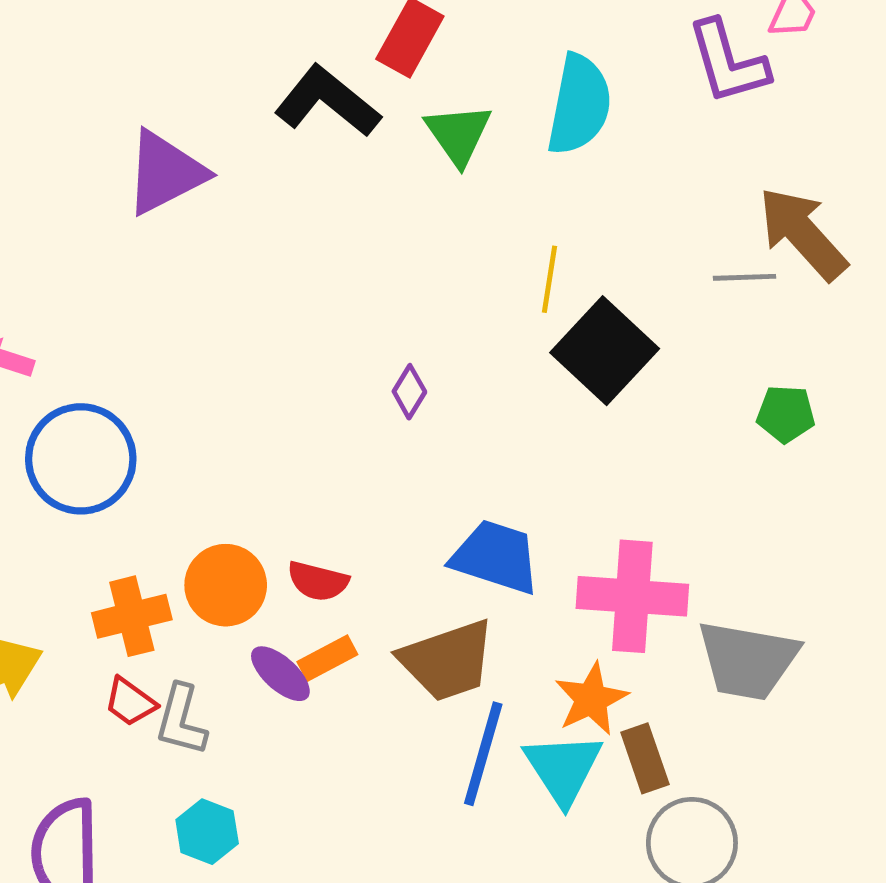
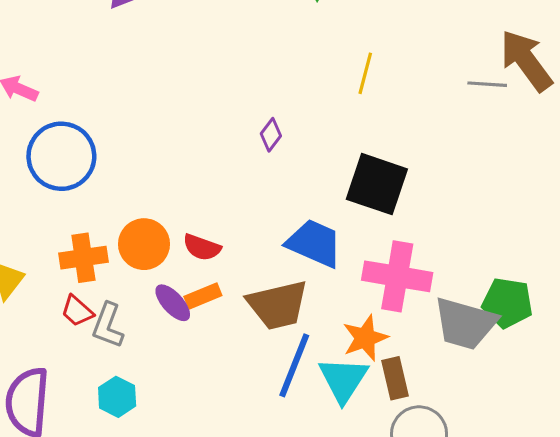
black square: (605, 351) -> (377, 184), moved, turned -30
green pentagon: (786, 414) -> (507, 303), moved, size x1.4

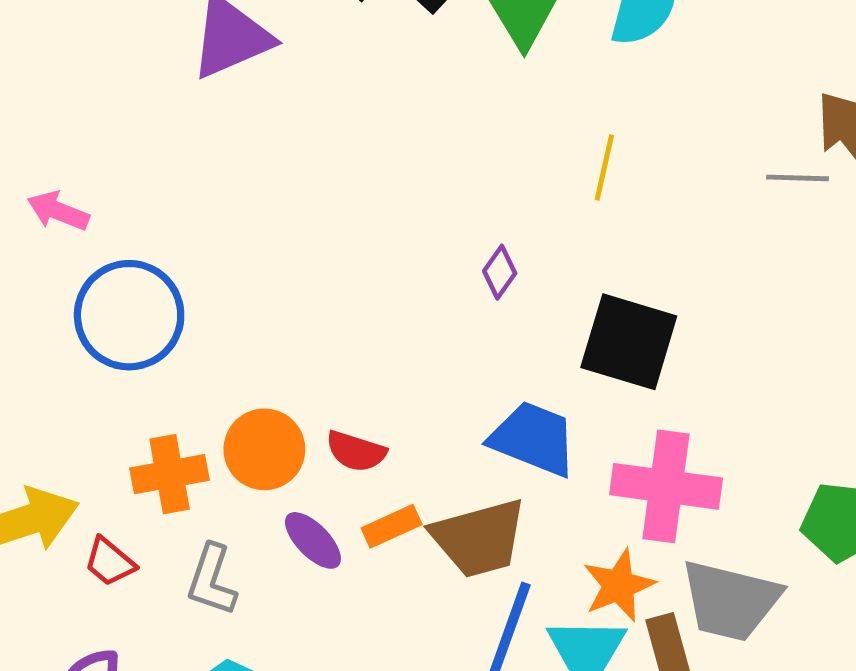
purple diamond: (271, 135) -> (500, 272), moved
orange rectangle: (203, 296) -> (392, 526), moved
red trapezoid: (77, 311) -> (110, 562), moved
gray trapezoid: (465, 324) -> (730, 601), moved

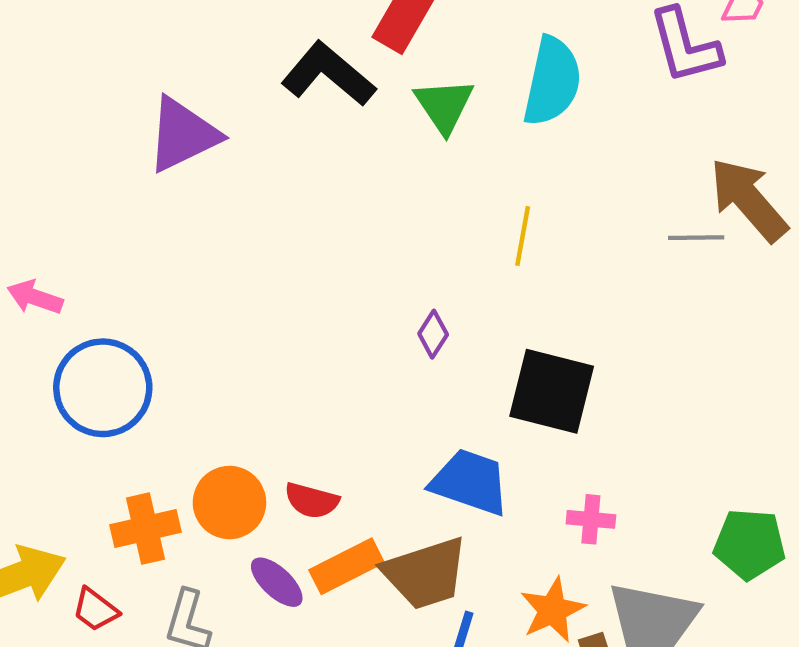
pink cross: (666, 486) -> (591, 519), size x0.5
orange rectangle: (392, 526) -> (347, 566), size x1.4

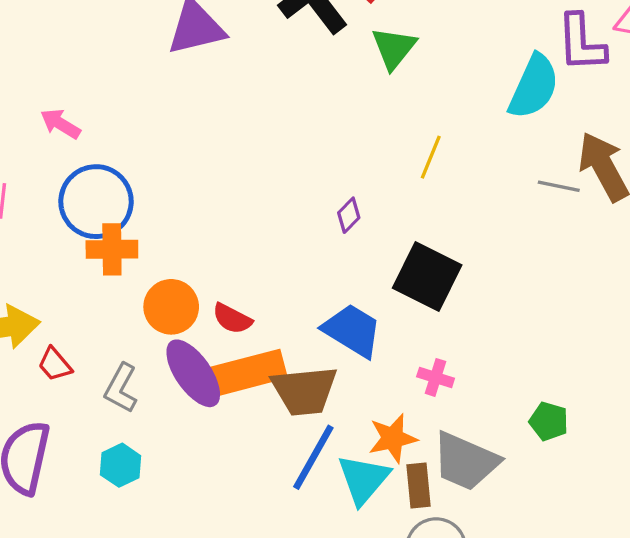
cyan semicircle: (552, 81) -> (534, 87), moved
orange cross: (145, 529) -> (112, 249), moved
green pentagon: (750, 544) -> (549, 421), size x0.7
orange rectangle: (347, 566) -> (247, 373), size x1.4
purple ellipse: (277, 582) -> (193, 373), size x1.6

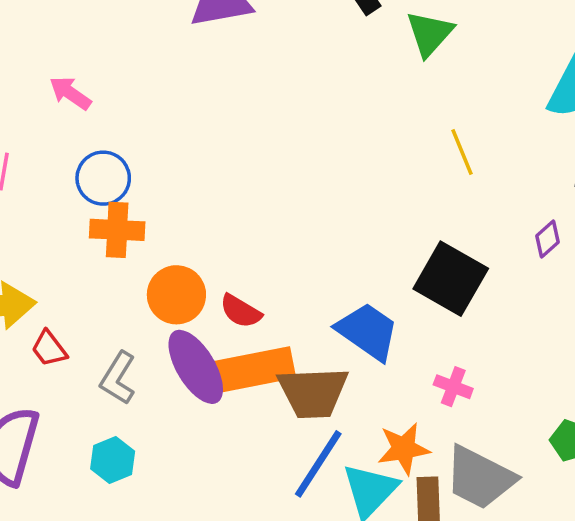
yellow line: (431, 157) -> (462, 152), turned -48
blue circle: (96, 202) -> (103, 178), size x0.7
purple diamond: (349, 215) -> (547, 239), moved

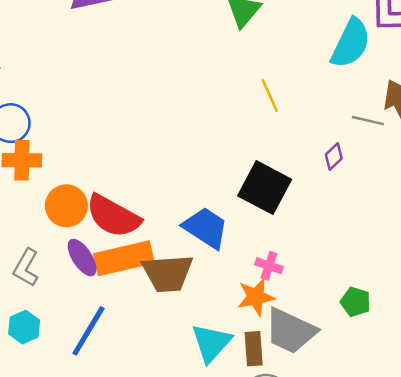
red semicircle: (241, 311) -> (113, 216), size x1.8
purple ellipse: (196, 367) -> (82, 258), size x0.7
orange star: (404, 449) -> (256, 297), moved
blue line: (318, 464) -> (88, 331), moved

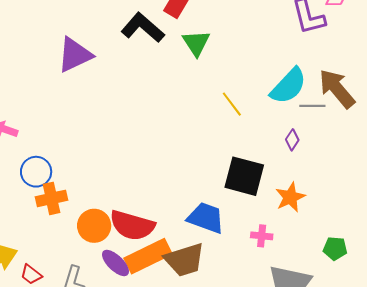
cyan semicircle: (351, 43) -> (288, 86), moved, turned 30
orange star: (256, 297) -> (290, 197), moved

